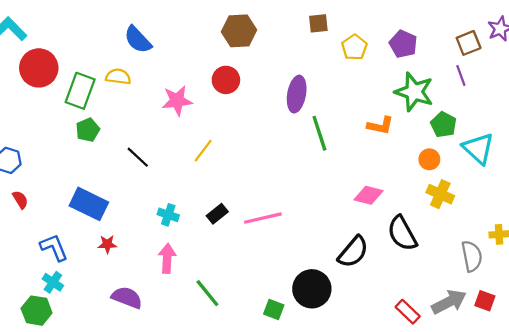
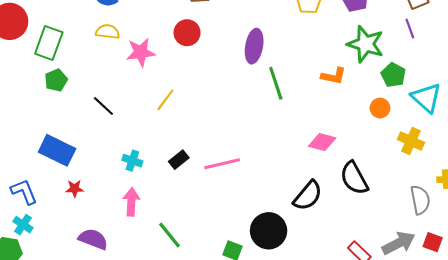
yellow semicircle: (118, 77) -> (108, 32), moved
yellow cross: (440, 194) -> (411, 141), moved

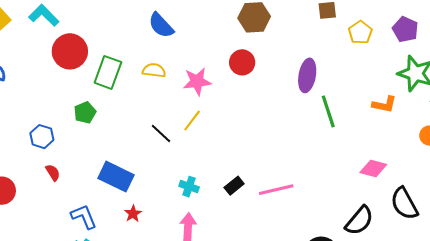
yellow semicircle: (108, 32) -> (154, 70), moved
green pentagon: (56, 80) -> (85, 112), moved
yellow line: (165, 100) -> (192, 120), moved
red star: (75, 188) -> (133, 214), turned -30

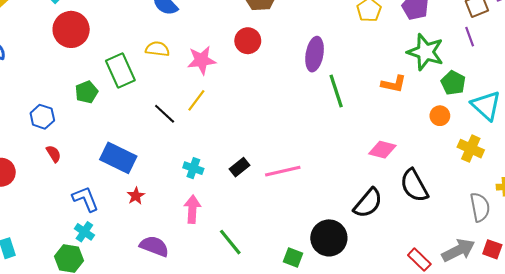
green rectangle: (108, 72) -> (120, 71), moved, turned -44

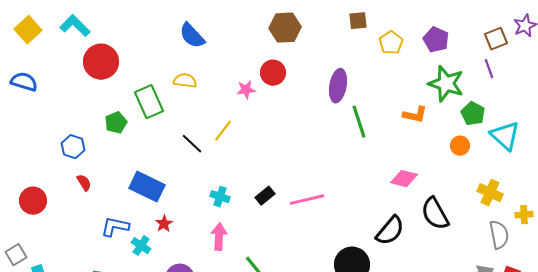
pink star: (202, 60) -> (246, 90), moved, size x0.7
yellow cross: (471, 149) -> (490, 193), moved
blue L-shape: (85, 199) -> (115, 227), turned -56
cyan cross: (84, 232) -> (141, 246), moved

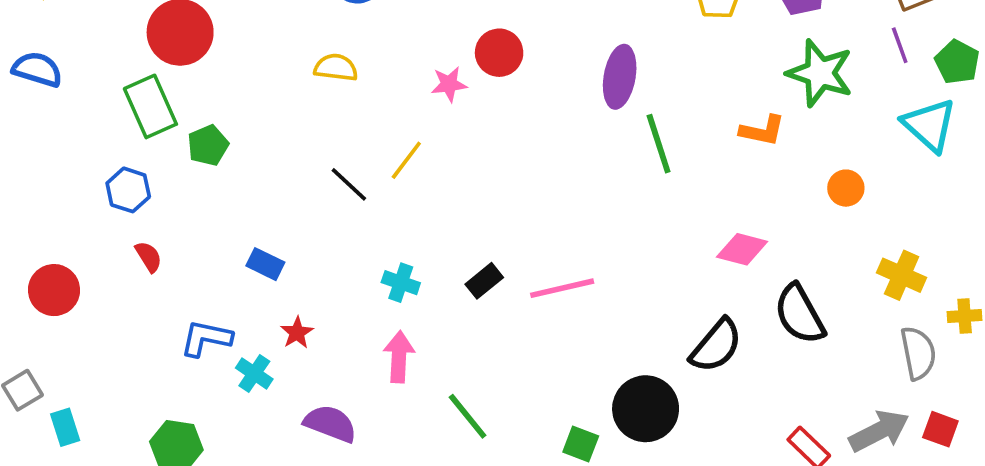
green rectangle: (149, 102) -> (150, 106), moved
green pentagon: (473, 114) -> (957, 62), moved
cyan triangle: (505, 136) -> (929, 125), moved
blue rectangle: (147, 187) -> (265, 264), size x0.6

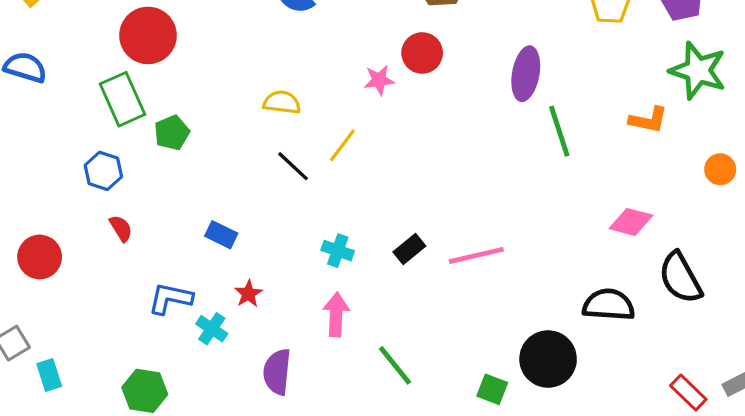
yellow semicircle: (336, 68) -> (282, 102), moved
black semicircle: (716, 346) -> (609, 305), turned -126
purple semicircle: (330, 424) -> (277, 372), turned -105

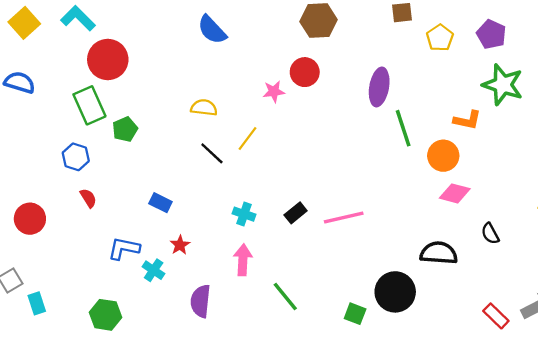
orange circle: (720, 169) -> (443, 156), moved, size x1.4
black semicircle: (680, 278) -> (490, 234), size x0.6

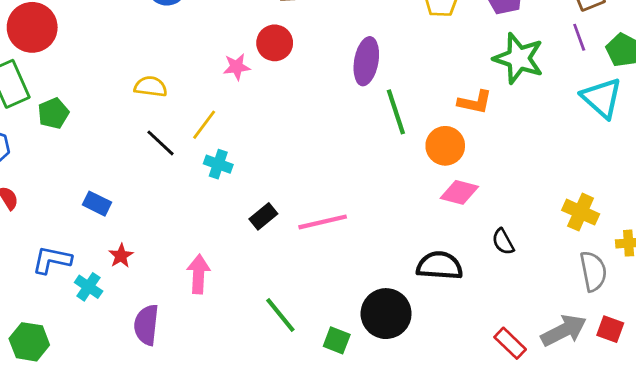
cyan cross: (244, 214) -> (218, 164), moved
green line: (285, 297) -> (280, 315), moved

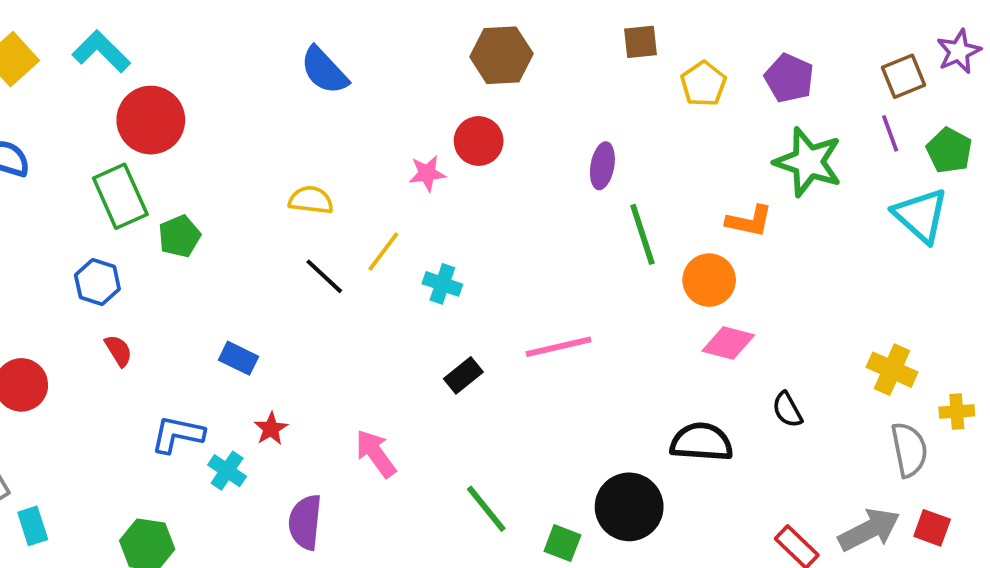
purple ellipse: (366, 61) -> (602, 166), size x0.7
cyan cross: (218, 164) -> (442, 284), moved
pink line: (323, 222) -> (559, 347), moved
pink arrow: (199, 274) -> (376, 453), turned -39

